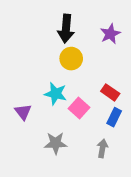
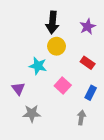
red rectangle: (110, 92) -> (88, 63), moved
cyan star: (56, 94) -> (38, 66), moved
gray star: (56, 143) -> (32, 113), moved

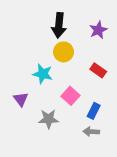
blue rectangle: (91, 93) -> (94, 111), moved
gray star: (32, 113) -> (49, 119), moved
gray arrow: (81, 118) -> (91, 132), turned -96

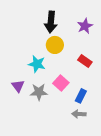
gray star: (49, 119) -> (39, 92), moved

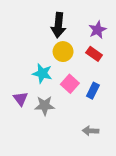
red rectangle: (85, 61) -> (94, 54), moved
pink square: (61, 83) -> (70, 84), moved
blue rectangle: (81, 96) -> (93, 91), moved

